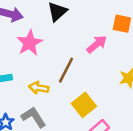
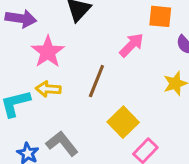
yellow arrow: (39, 88) -> (48, 89), moved

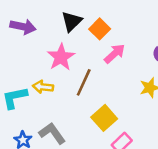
orange square: (160, 16) -> (100, 29), moved, turned 36
pink star: (48, 52) -> (61, 57), moved

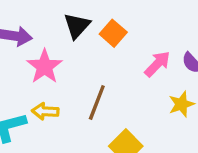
pink arrow: (115, 54) -> (157, 64), moved
pink star: (61, 57) -> (45, 67), moved

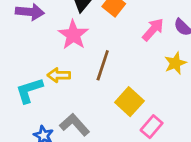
pink star: (45, 67) -> (73, 35), moved

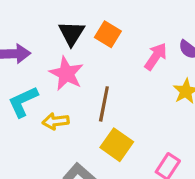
cyan L-shape: (29, 90) -> (23, 102), moved
yellow square: (129, 102) -> (117, 145), moved

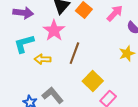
pink arrow: (156, 56) -> (115, 13), moved
yellow square: (117, 145) -> (93, 81), moved

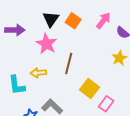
cyan L-shape: (24, 44) -> (17, 85), moved, turned -75

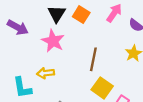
purple arrow: (15, 30) -> (18, 27), turned 30
brown line: (69, 64) -> (93, 59), moved

